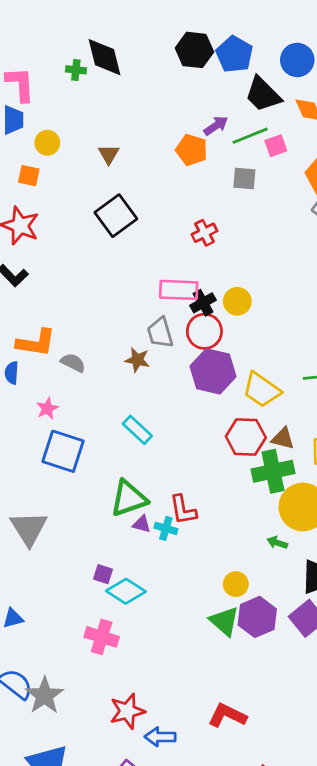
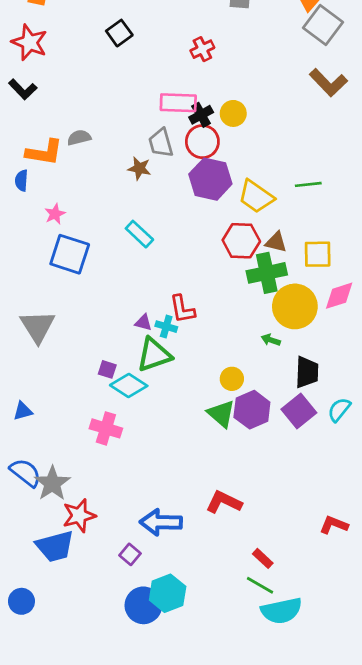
black square: (116, 216) -> (119, 33), size x0.7
gray semicircle: (73, 363) -> (79, 138), moved, turned -40
green triangle: (129, 498) -> (154, 355), moved
red star: (127, 711) -> (79, 516), moved
blue arrow: (160, 737) -> (161, 522), size x1.4

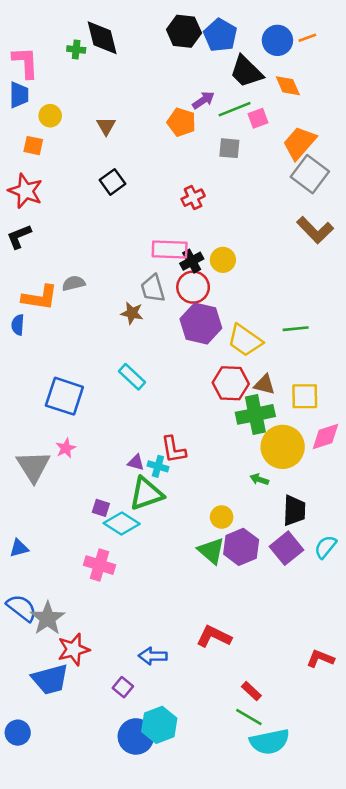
black L-shape: (23, 89) -> (19, 236), turned 112
pink star: (55, 214) -> (66, 448), moved
blue arrow: (161, 522) -> (153, 656), size x0.7

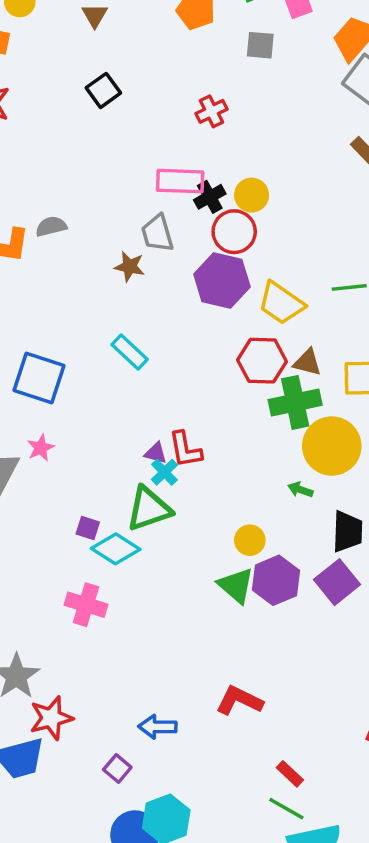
red circle: (193, 287) -> (234, 232), moved
purple triangle: (136, 462) -> (156, 453), moved
cyan cross: (158, 466) -> (164, 472), turned 30

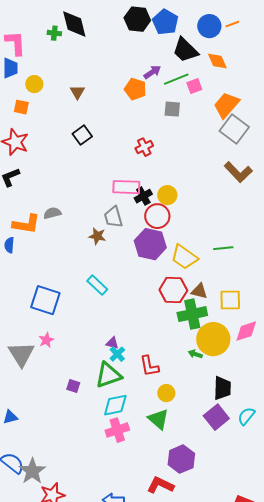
red L-shape: (185, 450) -> (149, 366), moved
green arrow: (300, 490) -> (195, 354), moved
cyan diamond: (116, 549) -> (115, 405), moved, turned -44
purple hexagon: (276, 580) -> (181, 459), moved
pink cross: (86, 605) -> (117, 430), moved, turned -35

